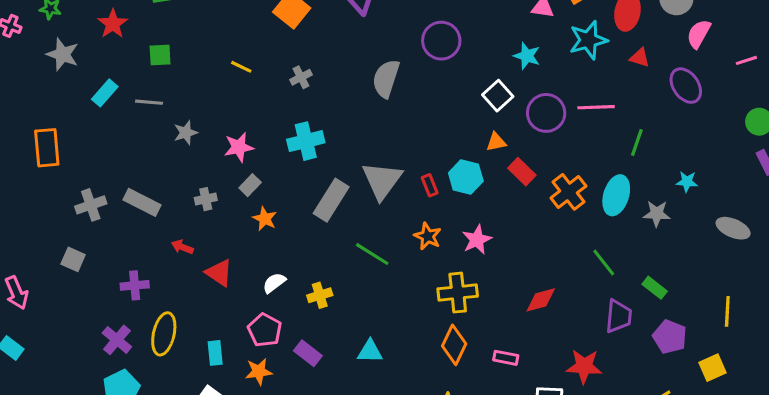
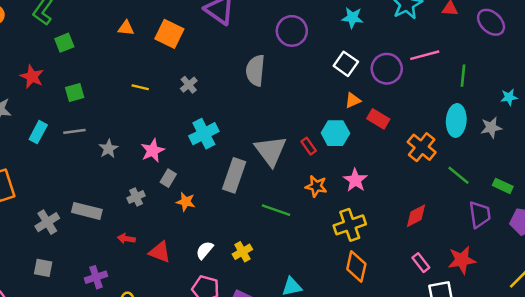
cyan star: (527, 56) -> (352, 18), moved
orange cross: (568, 192) -> (422, 147), moved
pink rectangle: (506, 358) -> (421, 263), moved, turned 54

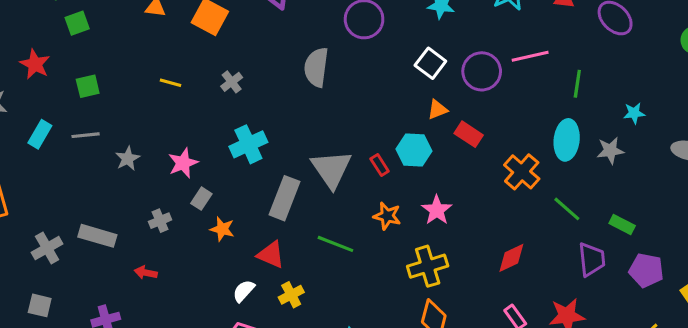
red triangle: (160, 252) -> (271, 255), moved

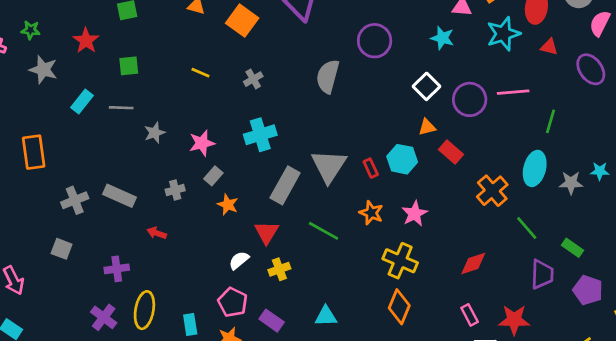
cyan star: (634, 113) -> (600, 171), moved
red triangle: (271, 255) -> (267, 232), turned 30
yellow cross: (428, 266) -> (400, 261), turned 32

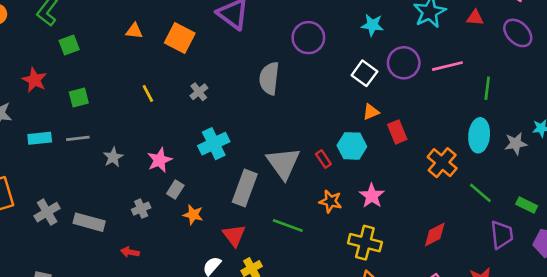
yellow line: (200, 73) -> (148, 93), turned 48
purple circle: (470, 99) -> (404, 63), moved
cyan rectangle: (82, 102) -> (40, 138), turned 55
red rectangle: (451, 152) -> (397, 132), turned 35
gray cross: (75, 200) -> (47, 212), moved

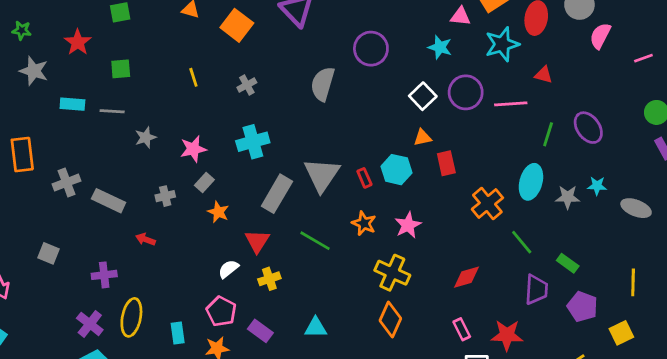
red triangle: (475, 18) -> (544, 75), moved
purple ellipse: (518, 33) -> (588, 128), moved

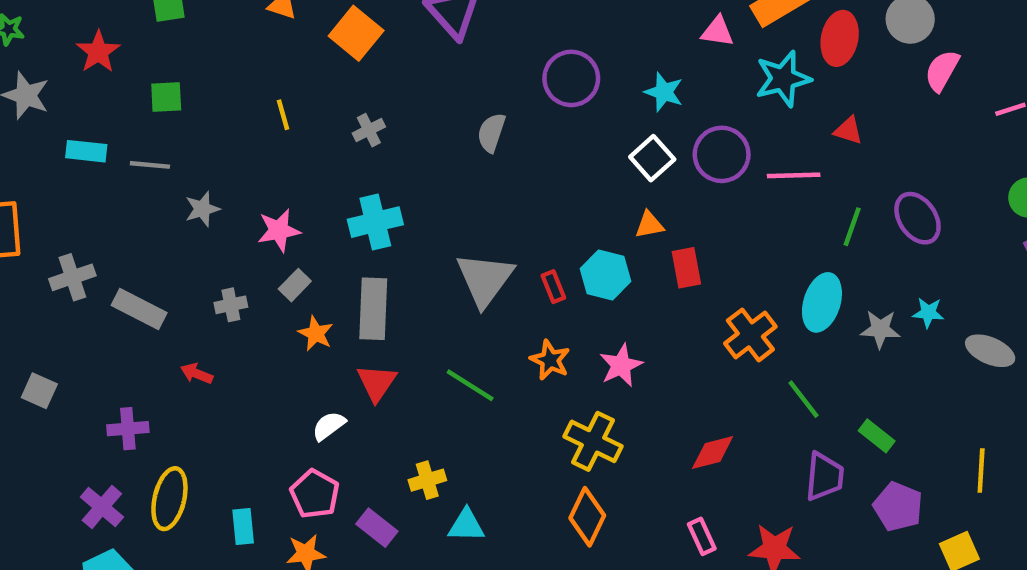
cyan star: (440, 47) -> (664, 92), moved
gray semicircle: (323, 84) -> (491, 133), size x0.7
gray rectangle: (277, 194) -> (373, 309), moved, turned -30
yellow cross: (269, 279) -> (427, 480), moved

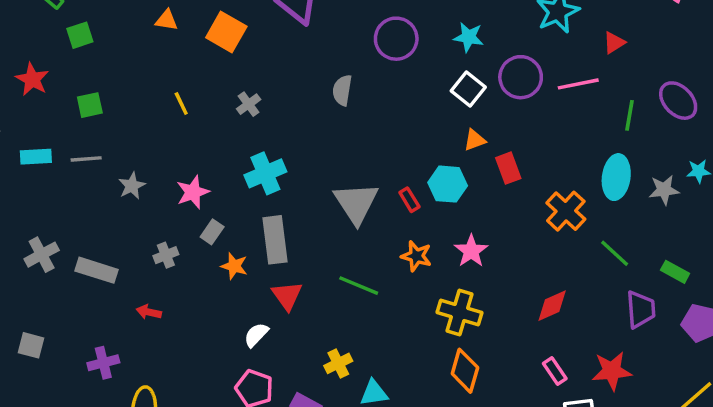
red triangle: (848, 130) -> (614, 43), turned -40

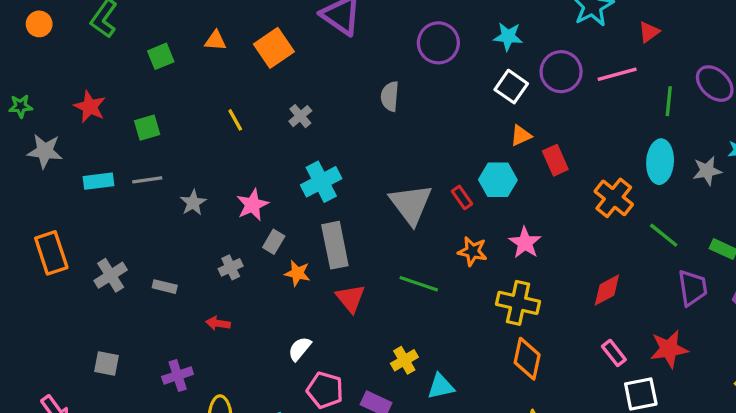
orange square: (226, 32) -> (274, 48), turned 30
green square: (80, 35) -> (161, 56), moved
gray rectangle: (96, 270) -> (165, 287), size x0.6
white semicircle: (256, 335) -> (300, 349), moved

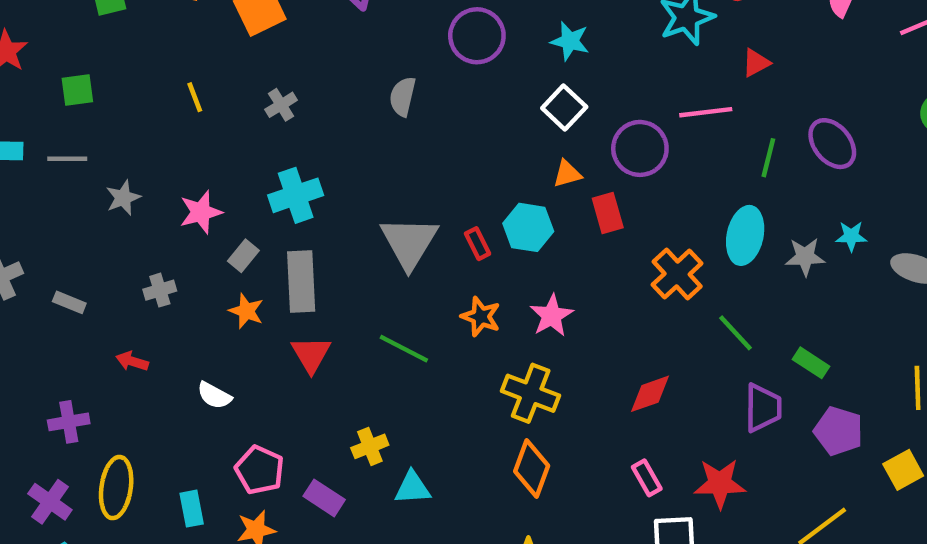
purple circle: (561, 72) -> (640, 148), moved
gray rectangle: (274, 242) -> (243, 256), moved
white semicircle: (300, 349) -> (214, 395), moved, turned -110

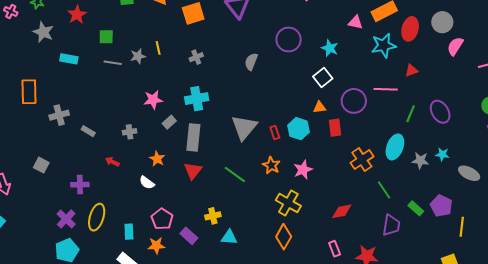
gray line: (67, 159) -> (113, 63), moved
gray star: (123, 198) -> (138, 56), moved
orange star: (246, 311) -> (157, 159), moved
purple pentagon: (839, 431) -> (441, 206), moved

